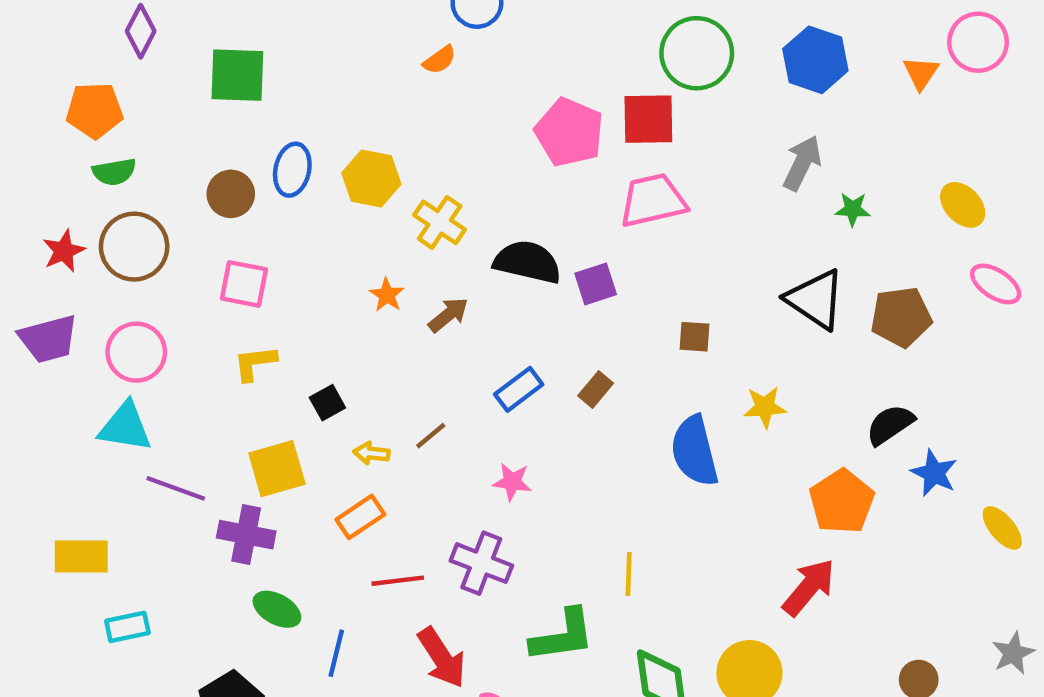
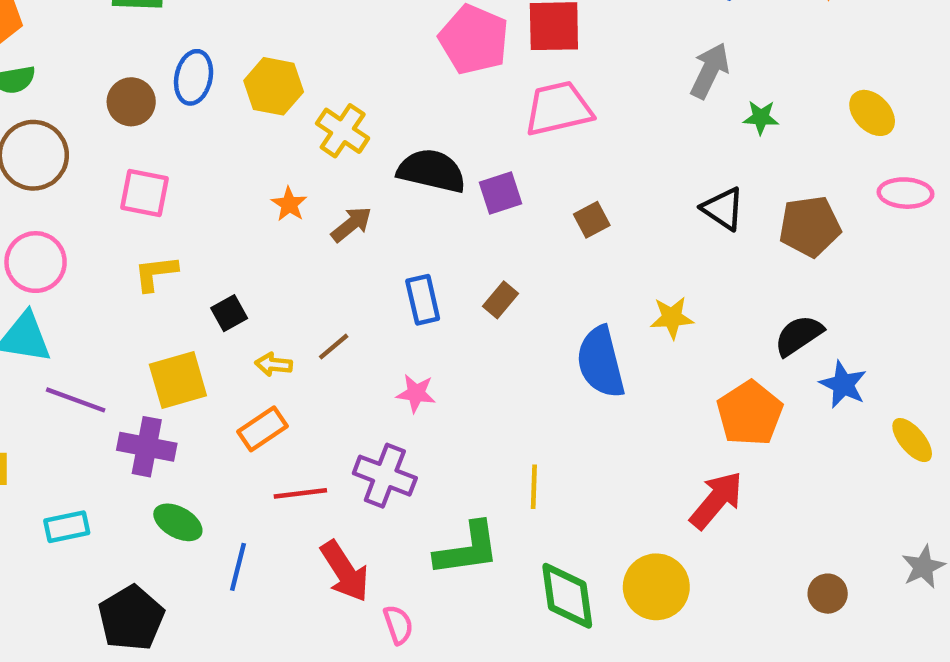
pink ellipse: (996, 284) -> (905, 193), turned -30
black triangle: (815, 299) -> (723, 209), size x0.7
brown square: (695, 337) -> (592, 220), moved, turned -32
blue rectangle: (519, 389) -> (423, 300), turned -66
cyan rectangle: (127, 627) -> (67, 527), moved

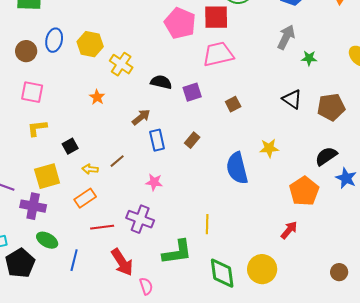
black semicircle: (432, 171) -> (161, 82), size x0.7
brown arrow: (351, 224) -> (141, 117), moved
red arrow: (716, 500) -> (289, 230), size x0.7
black pentagon: (131, 618) -> (20, 263), moved

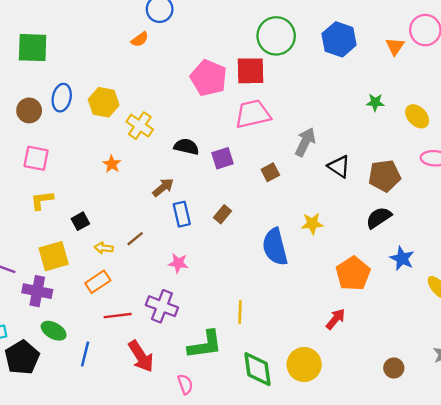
gray arrow: (286, 37) -> (305, 142), moved
green star: (309, 58) -> (375, 102), moved
black semicircle: (326, 156) -> (379, 218), moved
pink semicircle: (146, 286) -> (185, 384), moved

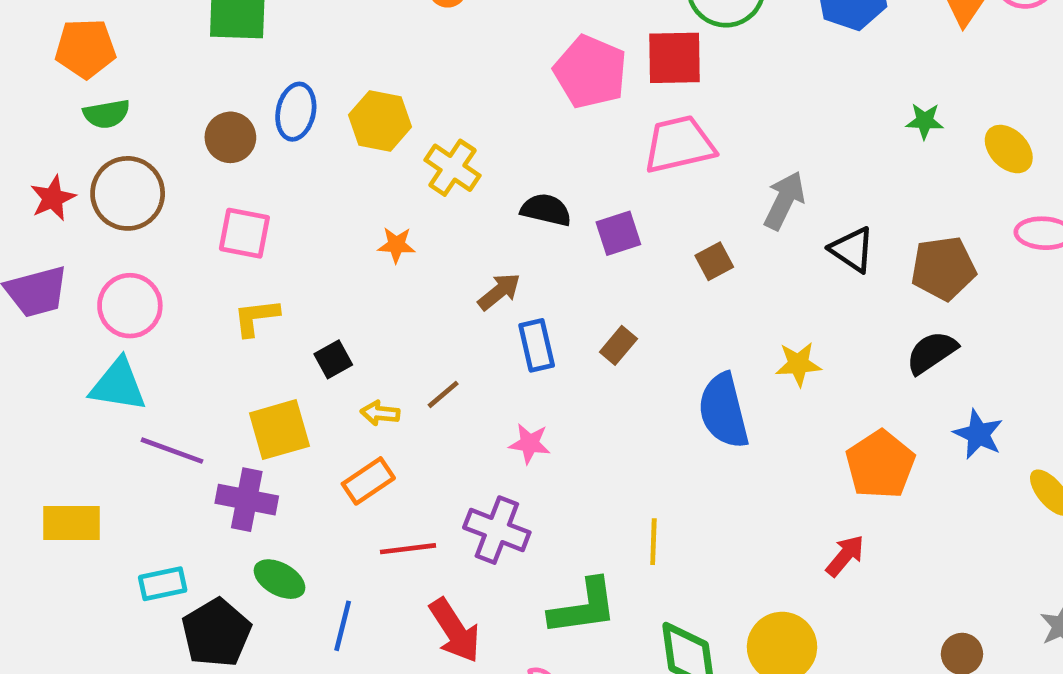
orange star: (112, 164) -> (396, 245), turned -30

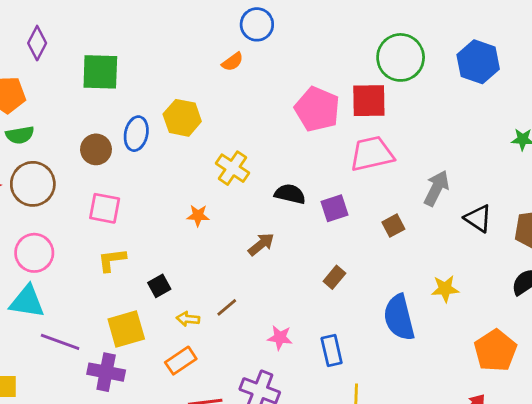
yellow hexagon: (380, 121) -> (182, 118), moved
blue rectangle: (537, 345) -> (332, 351), moved

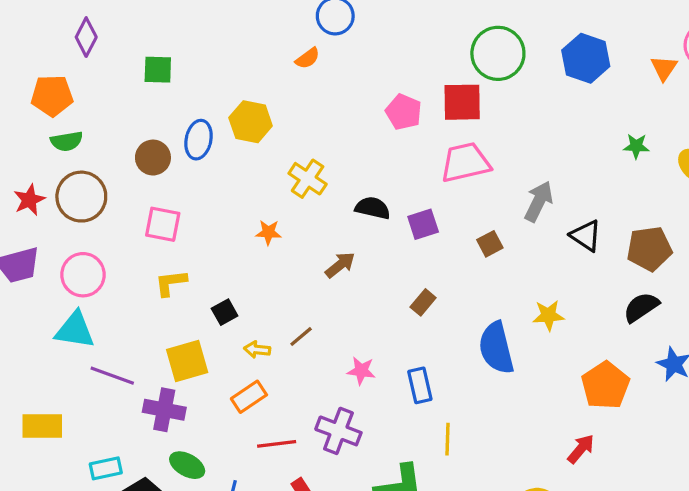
green square: (100, 72) -> (158, 70), size x0.7
pink pentagon: (317, 109) -> (404, 112), size x0.7

